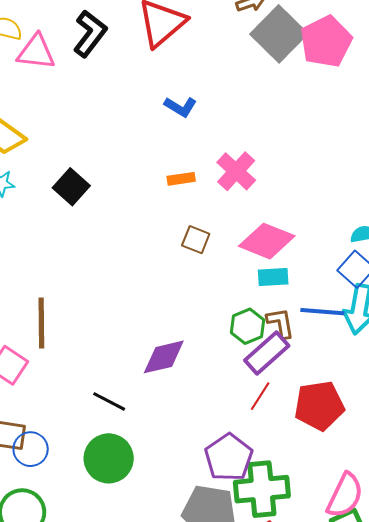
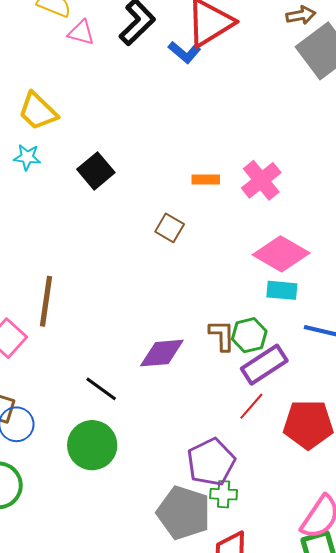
pink triangle: (36, 52) -> (81, 32), size x0.7
blue L-shape: (181, 107) -> (184, 52), moved
brown square: (196, 240) -> (170, 228), moved
brown L-shape: (280, 323) -> (222, 335), moved
green cross: (262, 489) -> (224, 494), moved, size x0.5

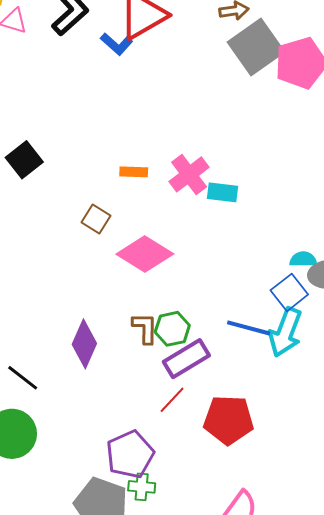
pink diamond: (281, 254) -> (145, 254), moved
cyan rectangle: (282, 290) -> (223, 192), moved
purple diamond: (162, 353) -> (84, 344), turned -63

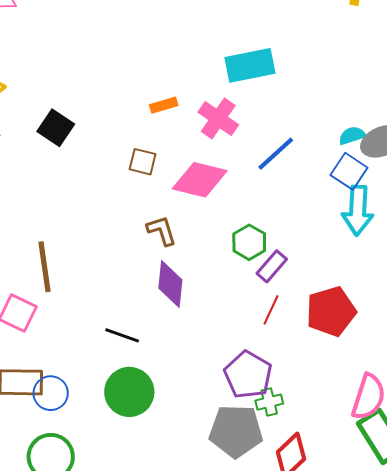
pink cross: (189, 174) -> (218, 118), moved
cyan rectangle: (223, 192) -> (250, 65), moved, size x1.6
brown L-shape: (145, 328) -> (162, 231), moved
blue line: (249, 328) -> (276, 154), moved, turned -39
purple rectangle: (186, 359) -> (272, 266), size x0.7

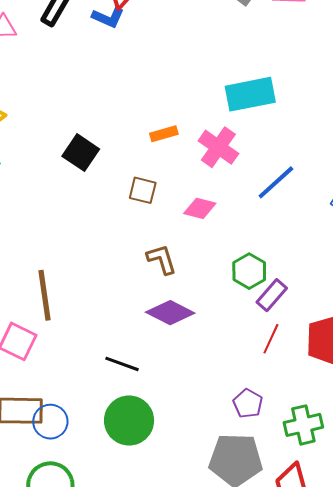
black square: (56, 128) -> (81, 153), moved
pink diamond: (200, 180) -> (200, 208), size x0.6
purple diamond: (170, 284) -> (170, 313), turned -69
purple pentagon: (248, 375) -> (248, 404), size x0.6
green cross: (269, 402) -> (303, 425), moved, size x1.4

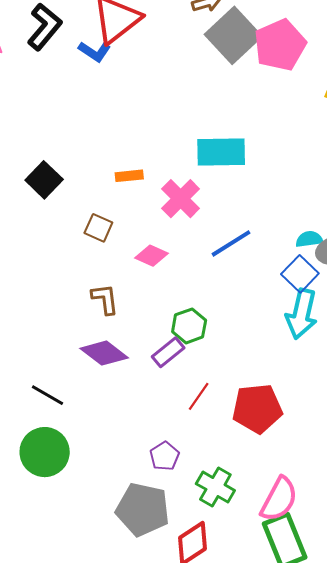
purple rectangle: (272, 295) -> (168, 352), moved
green cross: (303, 425) -> (215, 487), turned 33

